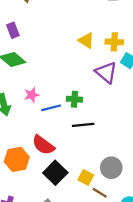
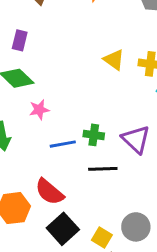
purple rectangle: (13, 30) -> (20, 40), turned 32
purple triangle: (106, 72) -> (136, 139), moved
pink star: (32, 95) -> (39, 110), moved

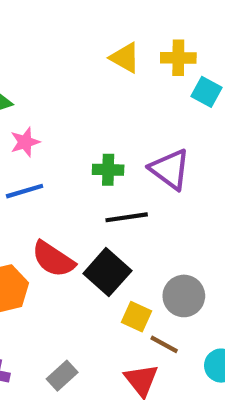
blue line: (63, 144) -> (25, 191), moved
black square: (63, 229) -> (107, 272), moved

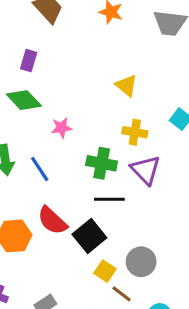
yellow cross: (178, 58) -> (135, 132), moved
pink star: (25, 142) -> (62, 128), moved
green cross: (108, 170) -> (102, 163), size x1.4
blue line: (25, 191) -> (40, 169), turned 64

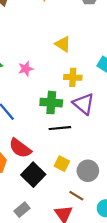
pink star: (62, 128) -> (26, 69), moved
black square: (89, 236) -> (33, 175), moved
yellow square: (105, 271) -> (62, 164), moved

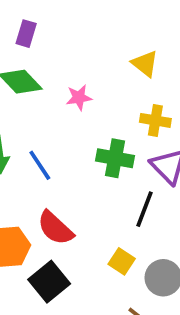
black line: (60, 128) -> (144, 209), moved, turned -70
black square: (33, 175) -> (49, 282), moved

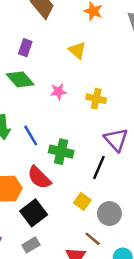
yellow triangle: (145, 64) -> (77, 50), moved
yellow cross: (155, 120) -> (96, 99), moved
green cross: (115, 158) -> (61, 152), moved

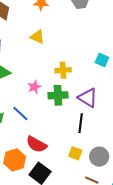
pink star: (58, 92) -> (34, 87), moved
green cross: (61, 152) -> (58, 95), moved

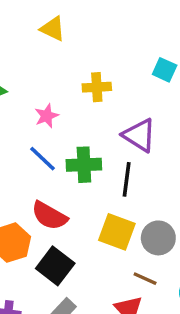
green cross: (58, 95) -> (84, 165), moved
blue line: (20, 114) -> (43, 159), moved
yellow square: (75, 153) -> (117, 232), size x1.5

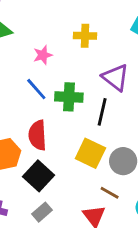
red semicircle: (49, 216) -> (38, 135), turned 52

